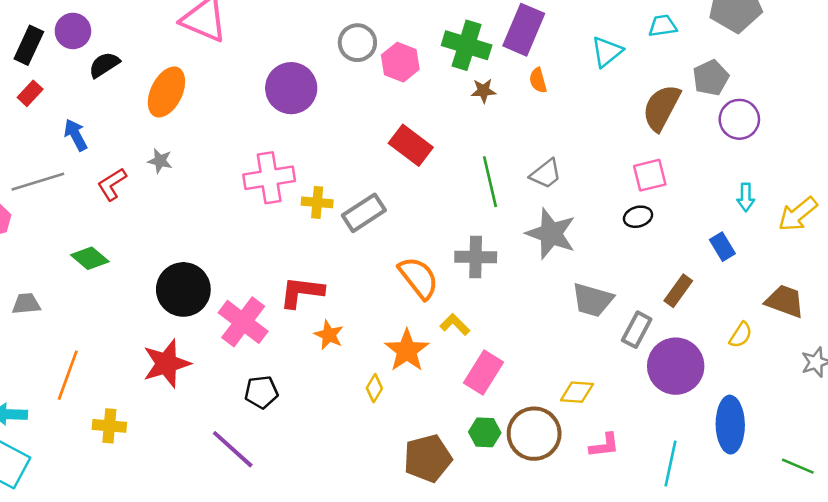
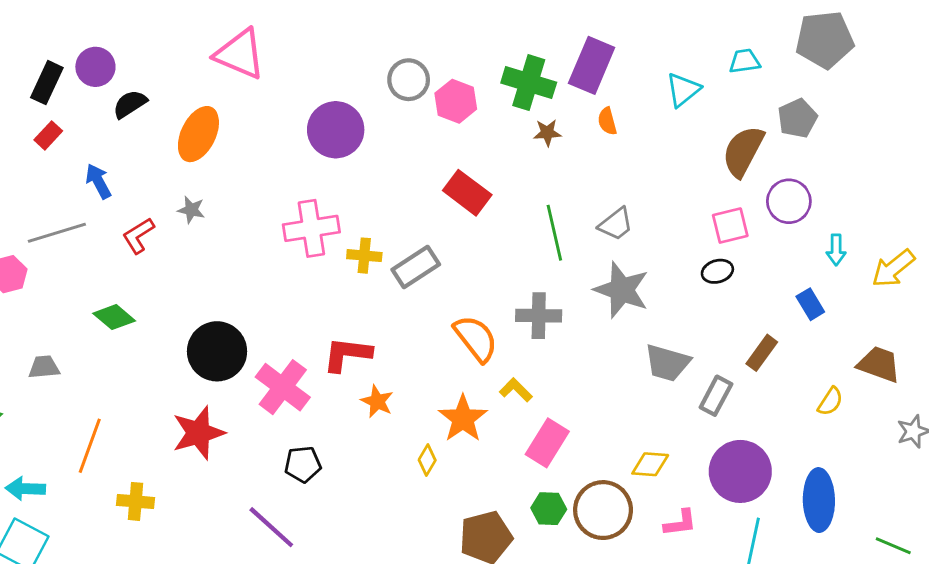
purple circle: (739, 119) -> (789, 201), moved
purple circle: (676, 366) -> (740, 471), moved

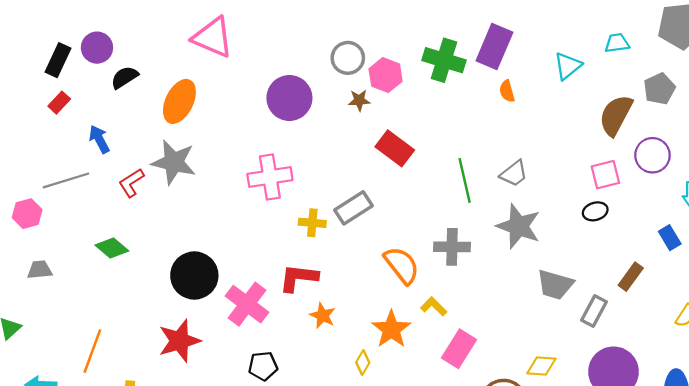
brown star: (547, 133) -> (359, 100), moved
gray star: (191, 210) -> (174, 162), size x2.0
yellow cross: (364, 256) -> (312, 223), moved
gray trapezoid: (44, 367) -> (40, 270), moved

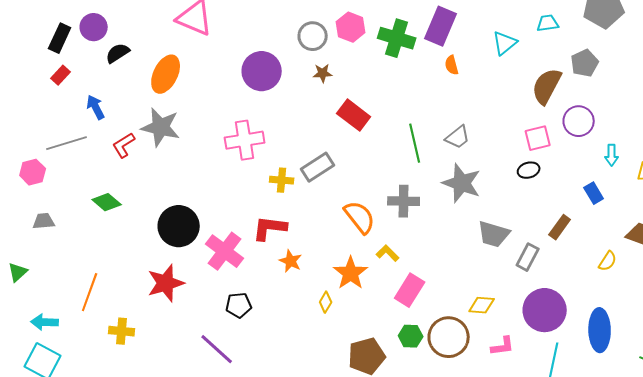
pink hexagon: (386, 75) -> (351, 27), moved

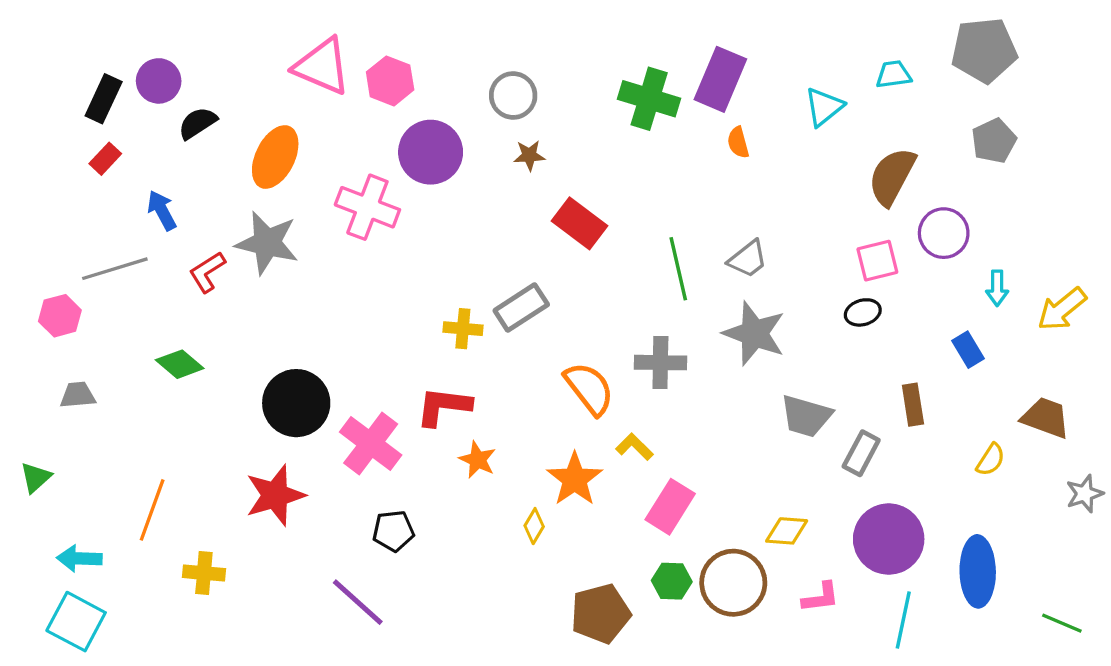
pink hexagon: (351, 27) -> (390, 81), moved
gray pentagon: (585, 63) -> (994, 141), moved
pink cross: (245, 140) -> (367, 207), moved, turned 30
brown rectangle: (560, 227) -> (913, 405), turned -45

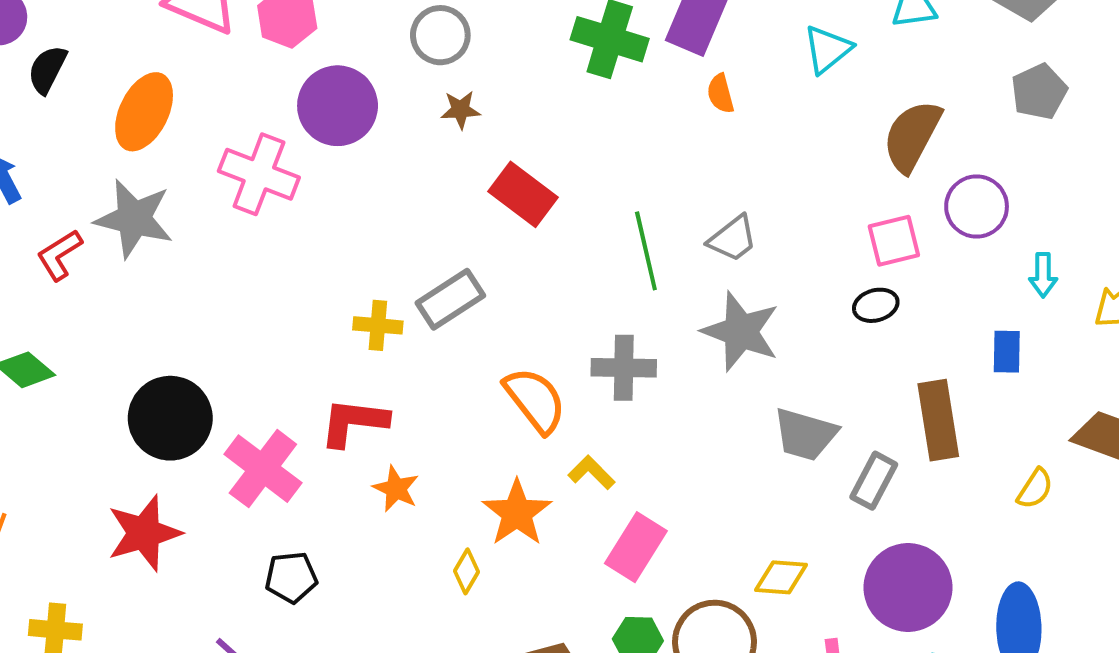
black semicircle: (197, 123) -> (47, 69), turned -30
blue rectangle: (968, 350) -> (1007, 352), turned 32
brown rectangle: (913, 405) -> (938, 420), size x1.5

